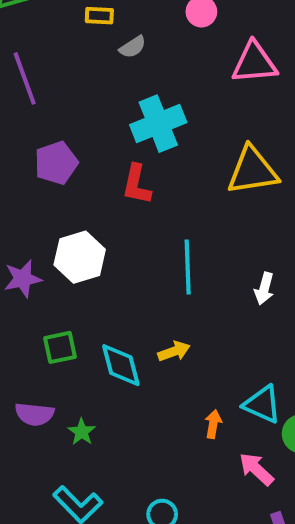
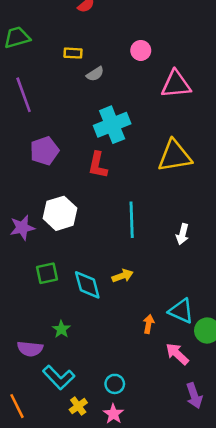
purple semicircle: (35, 414) -> (30, 349), moved

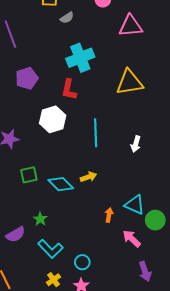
white hexagon: (60, 213) -> (53, 119), moved
cyan diamond: (87, 285) -> (61, 184), turned -30
purple semicircle: (30, 349) -> (16, 234), turned -36
cyan L-shape: (59, 377) -> (50, 249), moved

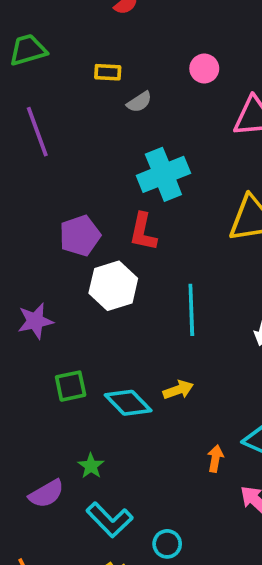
purple pentagon: (27, 78) -> (80, 236), moved

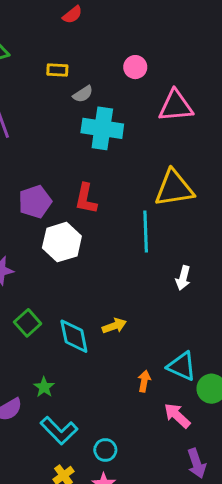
cyan cross: (163, 174) -> (102, 128), moved, turned 30
cyan line: (191, 310) -> (146, 232), moved
green square: (71, 386) -> (28, 323), turned -30
cyan diamond: (128, 403) -> (74, 336), turned 33

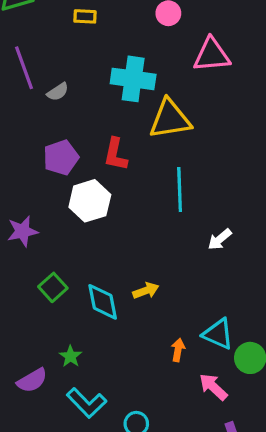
gray semicircle: (83, 94) -> (58, 92), moved
yellow triangle: (174, 188) -> (170, 119), moved
white arrow: (183, 278) -> (220, 239), turned 35

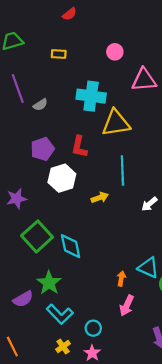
green square: (53, 287) -> (37, 236), size x1.6
yellow arrow: (146, 291) -> (100, 198), moved
green star: (71, 356) -> (49, 283), size x1.6
pink arrow: (213, 387) -> (127, 305), moved, turned -108

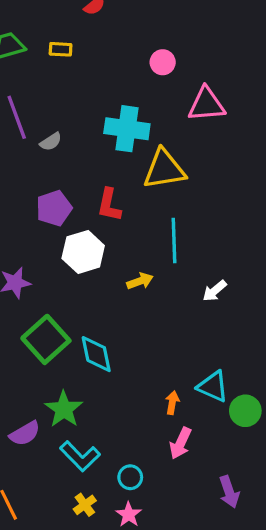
yellow rectangle: (59, 54) -> (61, 49), moved

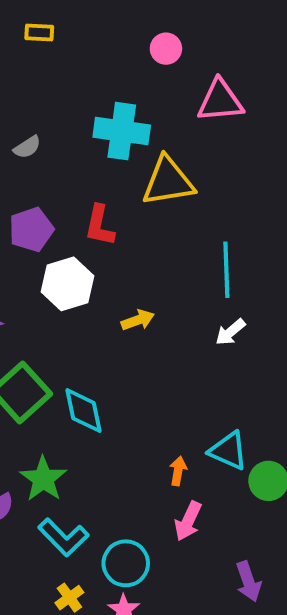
cyan line: (174, 241) -> (226, 270), moved
cyan circle: (130, 477) -> (126, 563), size x1.5

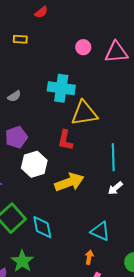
pink triangle: (220, 101) -> (116, 52), moved
red L-shape: (100, 226) -> (65, 140), moved
yellow arrow: (138, 320) -> (69, 182), size x1.8
cyan triangle: (228, 451) -> (100, 231), moved

